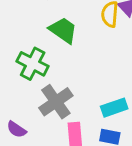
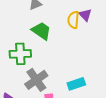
green cross: (33, 64) -> (20, 54), turned -30

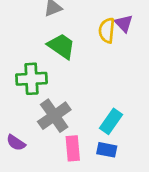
cyan rectangle: (76, 84) -> (111, 121), turned -36

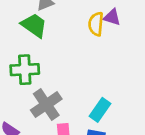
purple triangle: (124, 23) -> (112, 17), turned -30
green trapezoid: (61, 46) -> (34, 25), moved

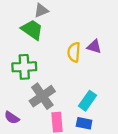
purple triangle: (112, 17) -> (94, 47), moved
yellow semicircle: (96, 24) -> (74, 52), moved

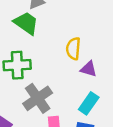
purple triangle: (94, 47) -> (89, 69), moved

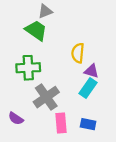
cyan rectangle: (89, 103) -> (88, 88), moved

